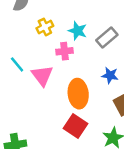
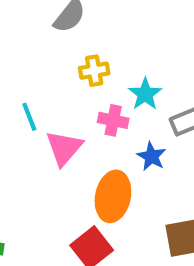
blue star: (110, 75) -> (151, 156), moved

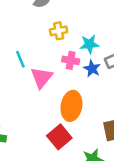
cyan star: (145, 94) -> (89, 44), turned 30
blue star: (151, 156) -> (92, 69), moved

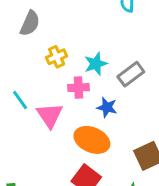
blue star: (92, 69) -> (107, 107), moved
orange ellipse: (71, 106) -> (92, 140), turned -64

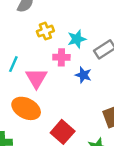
cyan line: (20, 100) -> (13, 64), turned 56
orange ellipse: (92, 140) -> (26, 108), moved

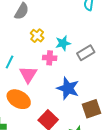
yellow cross: (45, 31) -> (37, 36), turned -32
blue star: (83, 75) -> (68, 88), moved, size x1.6

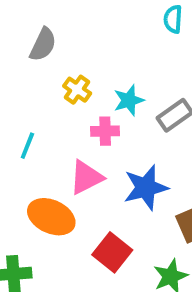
pink triangle: (28, 74) -> (86, 177), moved, turned 36
blue star: (68, 88) -> (146, 188), turned -30

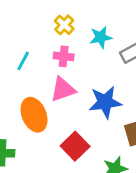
pink cross: (105, 131) -> (64, 56), moved
orange ellipse: (51, 217) -> (34, 115), turned 36

